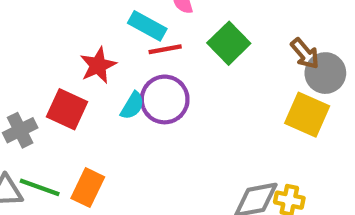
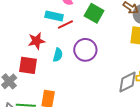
red star: (98, 65) -> (37, 41), turned 30
purple circle: (165, 99) -> (85, 50), moved

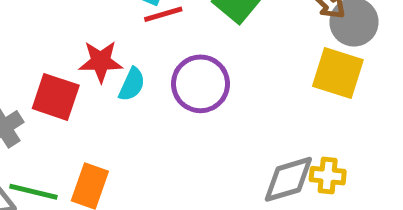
red star: (37, 41) -> (101, 61), moved

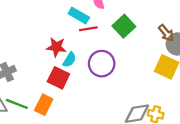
red square: (56, 97) -> (58, 78), moved

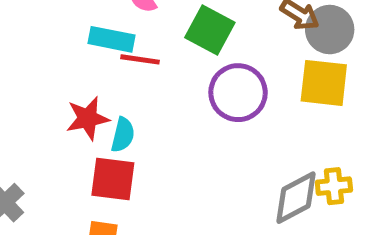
red line: (88, 29) -> (140, 59), turned 36
purple circle: (102, 64) -> (238, 93), moved

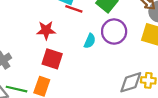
cyan semicircle: (123, 135) -> (90, 41), moved

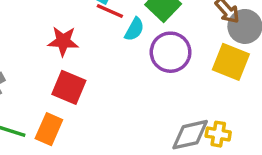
cyan semicircle: (90, 41) -> (134, 29), moved

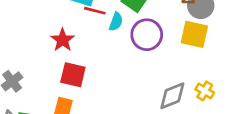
red star: (63, 41) -> (63, 40), turned -30
yellow cross: (218, 134) -> (205, 91), moved, turned 30

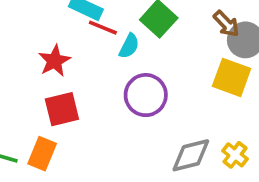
purple circle: (147, 35) -> (146, 95), moved
red square: (73, 75) -> (62, 109), turned -35

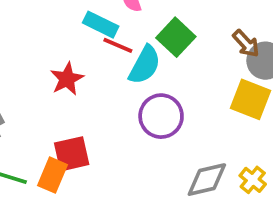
cyan semicircle: (129, 46) -> (145, 65), size x1.5
red square: (62, 109) -> (72, 154), moved

